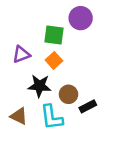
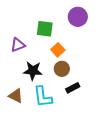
purple circle: (81, 18) -> (78, 17), moved
orange square: (54, 60) -> (58, 50), moved
brown circle: (69, 94) -> (62, 69), moved

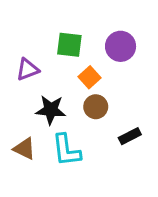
purple circle: (78, 17) -> (121, 46), moved
black rectangle: (73, 88) -> (130, 136), moved

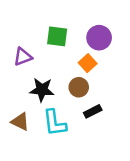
orange square: (90, 77) -> (88, 63), moved
black rectangle: (130, 136) -> (93, 111), moved

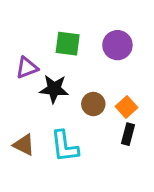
orange square: (88, 63) -> (127, 107), moved
black star: (42, 90) -> (54, 89), moved
black rectangle: (93, 111) -> (128, 134), moved, turned -48

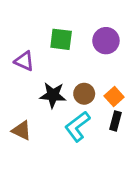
purple triangle: (27, 68) -> (24, 61), turned 45
black star: (54, 89) -> (53, 95), moved
cyan L-shape: (65, 146) -> (77, 126), moved, turned 60

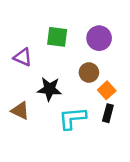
brown circle: (84, 94) -> (89, 72), moved
cyan L-shape: (77, 126) -> (72, 118), turned 32
brown triangle: (22, 130) -> (20, 111), moved

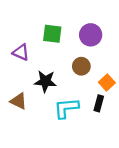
orange square: (107, 90) -> (107, 82), moved

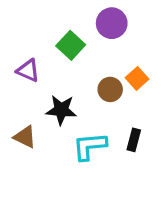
green square: (52, 34) -> (71, 45), turned 36
purple circle: (91, 35) -> (112, 23), moved
orange square: (107, 82) -> (137, 78), moved

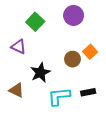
green square: (71, 45) -> (35, 22), moved
black star: (61, 110) -> (40, 73), turned -30
black rectangle: (134, 140) -> (88, 92), turned 64

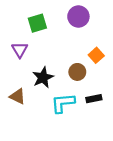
green square: (35, 22) -> (37, 23), turned 30
purple triangle: (19, 47) -> (20, 50), turned 35
brown circle: (73, 59) -> (77, 72), moved

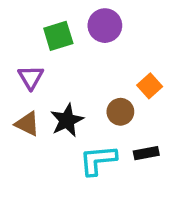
purple circle: (78, 17) -> (105, 26), moved
brown triangle: (17, 96) -> (27, 124), moved

